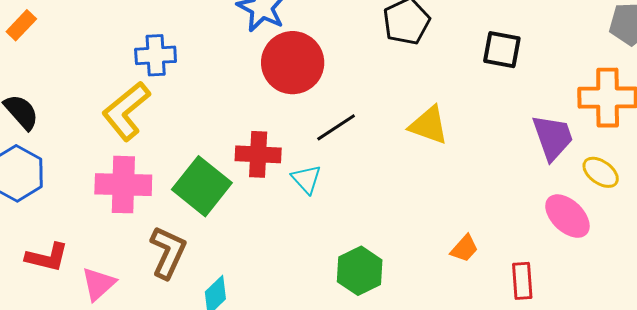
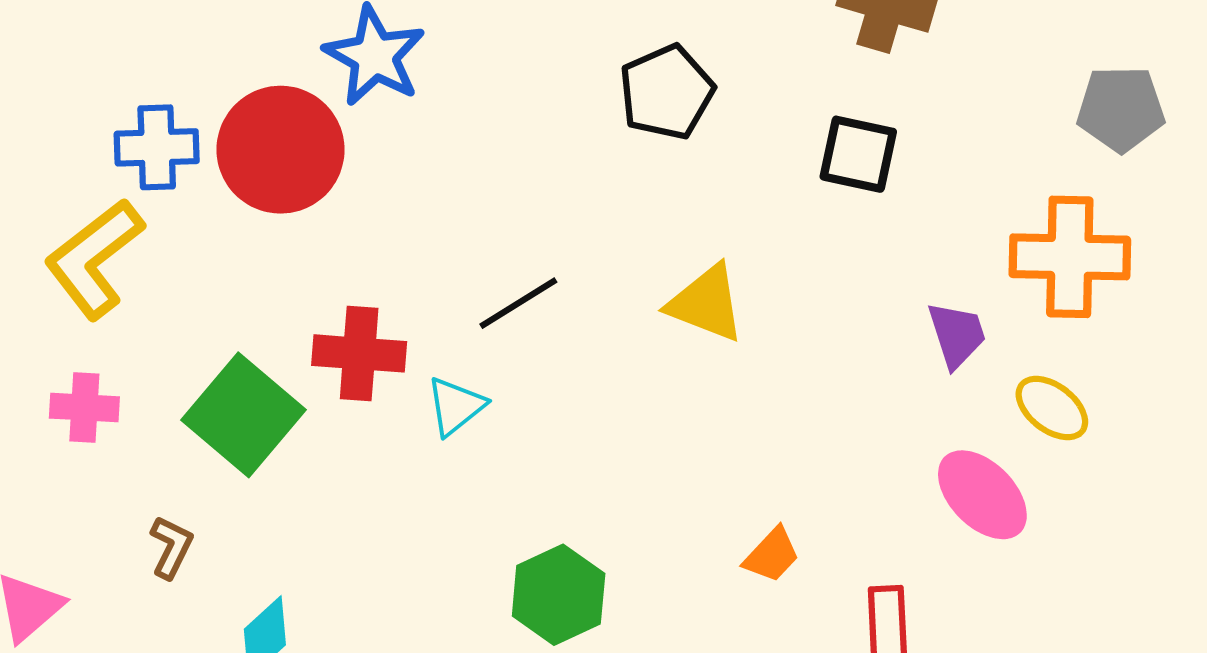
red circle: (293, 63) -> (281, 150), moved
purple trapezoid: (553, 137) -> (957, 335), size x0.7
cyan triangle: (306, 179) -> (456, 406), turned 32
pink cross: (123, 185) -> (84, 407), size x0.6
brown L-shape: (168, 252) -> (171, 547), size x0.6

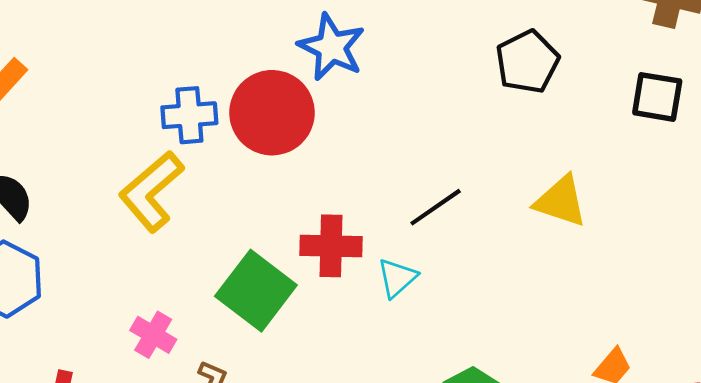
pink cross: (84, 407) -> (153, 335), moved, turned 30

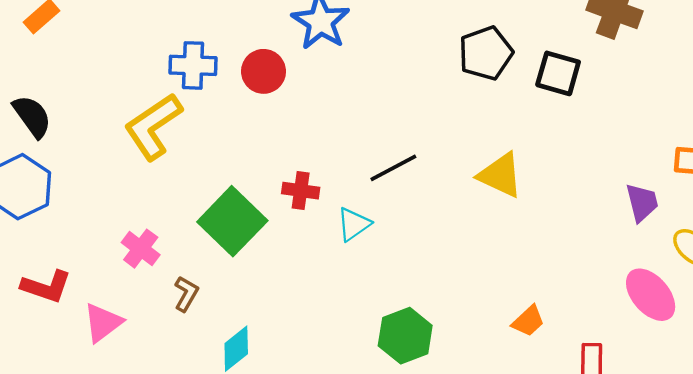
black square: (657, 97) -> (558, 73), moved
red circle: (272, 113) -> (264, 71), size x0.6
red cross: (331, 246) -> (301, 191), size x0.7

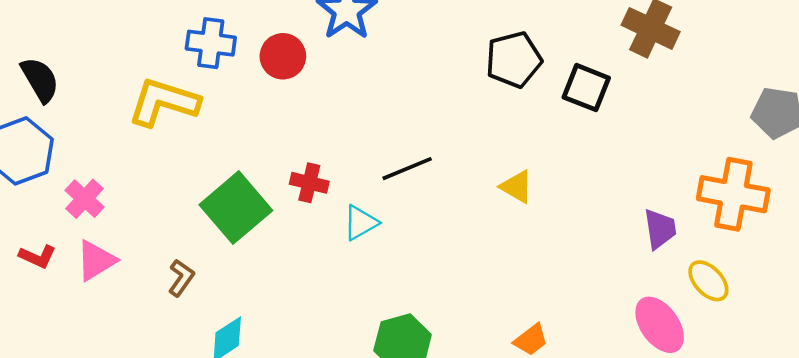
yellow L-shape: (153, 126) -> (164, 102), turned 46
yellow triangle: (500, 175) -> (517, 187), size x0.7
pink cross: (141, 249) -> (85, 199), moved
red L-shape: (46, 287) -> (38, 256), size x0.7
pink triangle: (103, 323) -> (96, 260), moved

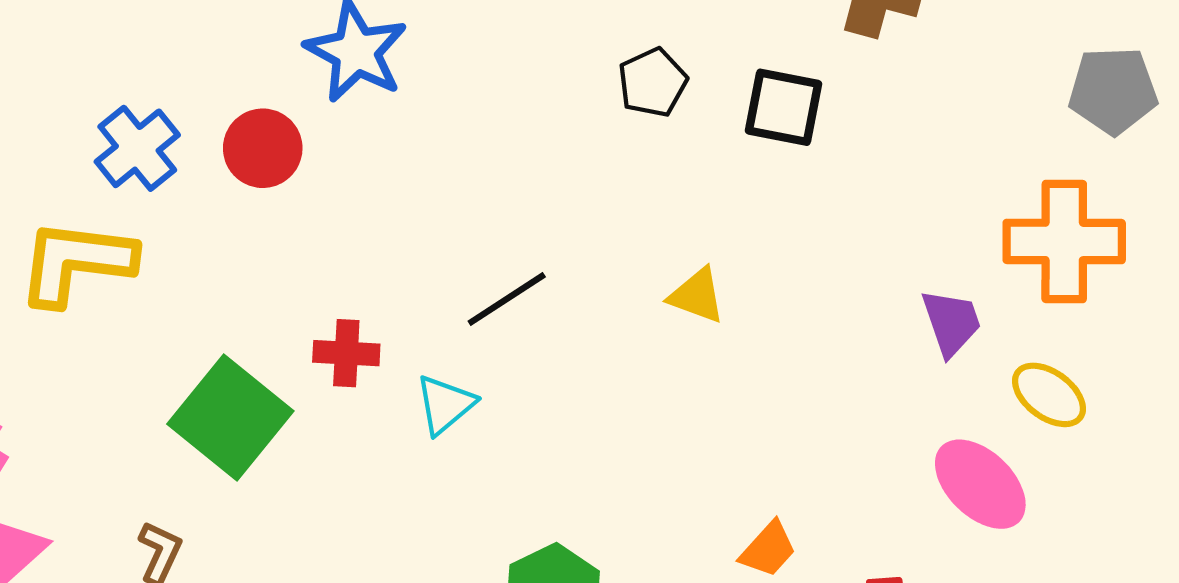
blue cross: (211, 43) -> (137, 148), turned -36
black pentagon: (514, 60) -> (653, 82), size x0.7

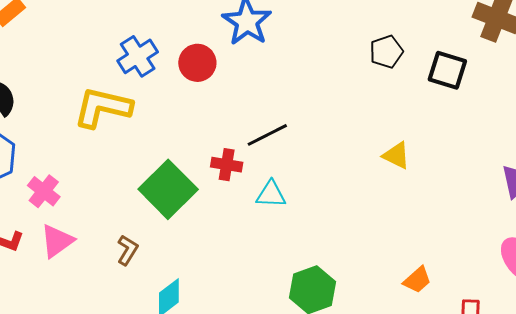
black line: (507, 299) -> (267, 135), moved
cyan triangle: (445, 405) -> (271, 194), turned 36

